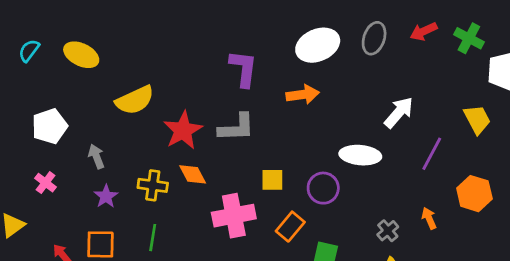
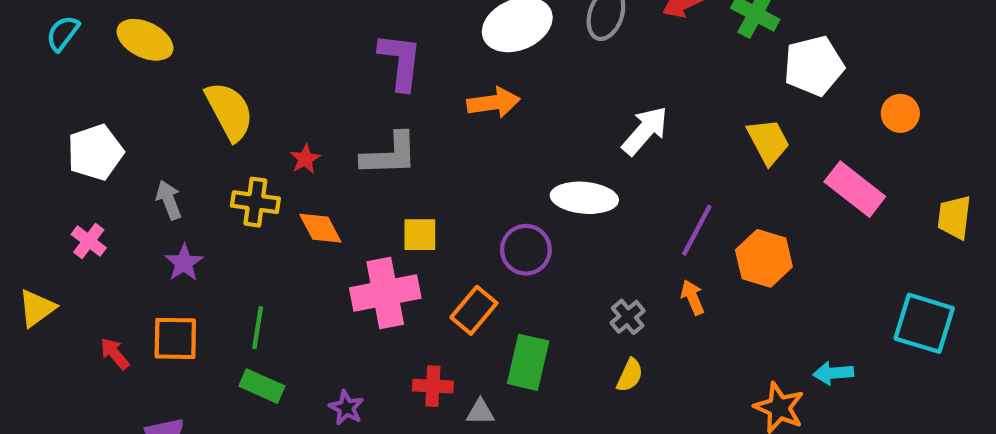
yellow semicircle: (135, 100) -> (229, 111), turned -93
red star: (183, 130) -> (305, 159), size x0.5
purple line: (432, 154) -> (697, 230), moved
yellow square: (272, 180) -> (420, 235), moved
yellow cross: (153, 185) -> (255, 202), moved

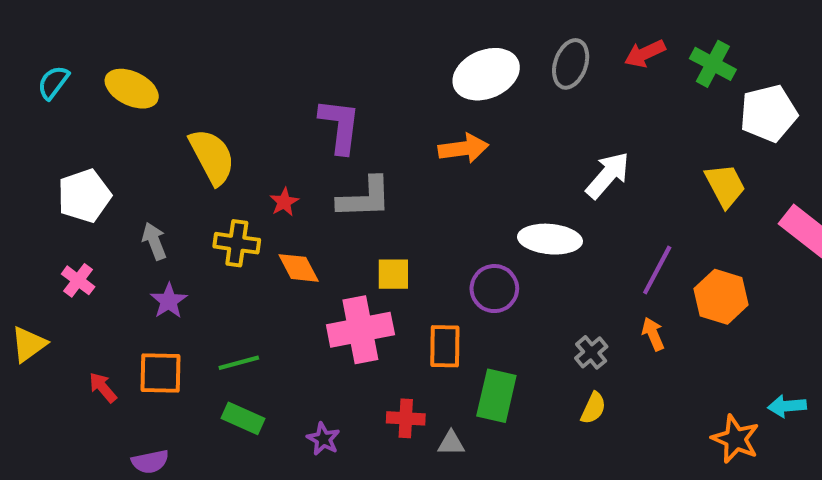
purple L-shape: (400, 61) -> (340, 126), moved
orange rectangle: (474, 310) -> (445, 346), turned -39
green line: (258, 328) -> (239, 363), turned 66

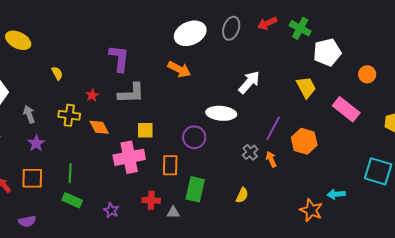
orange arrow: (463, 148) -> (179, 69), turned 35
yellow semicircle: (212, 157) -> (57, 73), size x0.5
gray cross: (591, 352) -> (250, 152), moved
green line: (239, 363) -> (70, 173), turned -72

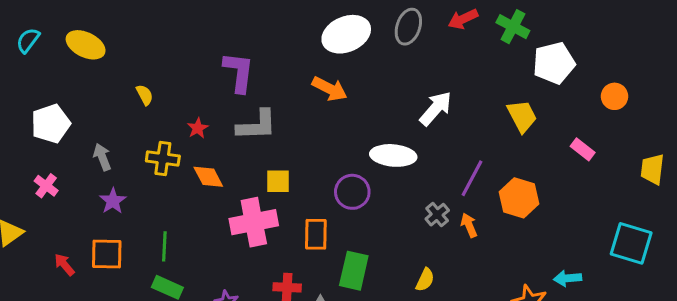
pink rectangle: (346, 109) -> (583, 149), size x0.6

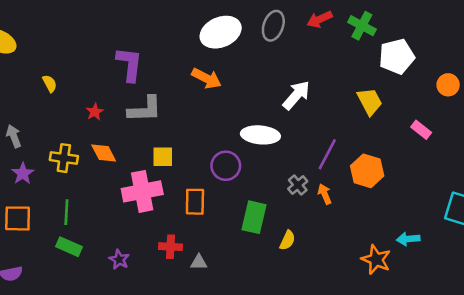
yellow cross: (163, 158) -> (64, 158), moved
green rectangle: (354, 271) -> (254, 217), moved

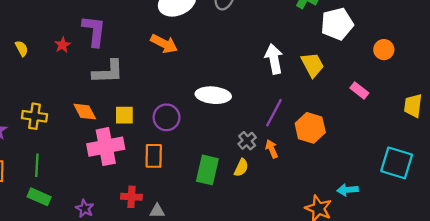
white arrow: (296, 95) -> (274, 59), moved, turned -52
red star: (95, 112) -> (63, 45), moved
orange diamond: (104, 153) -> (85, 112), moved
purple circle: (226, 166) -> (166, 117), moved
yellow semicircle: (287, 240) -> (241, 168), moved

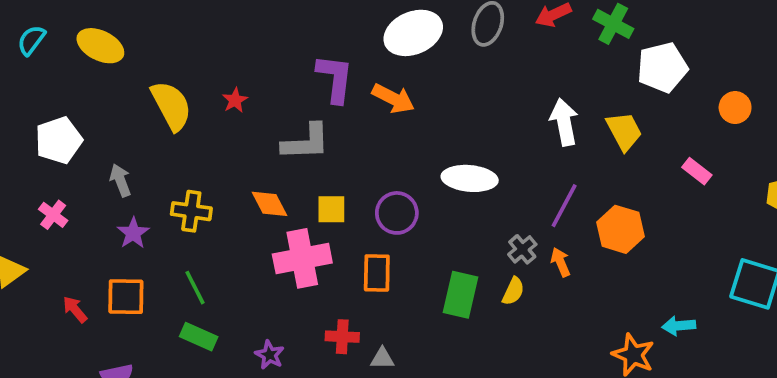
purple L-shape: (94, 31) -> (335, 78), moved
yellow semicircle: (22, 48) -> (171, 106), size x2.0
green line: (37, 165) -> (195, 288), turned -30

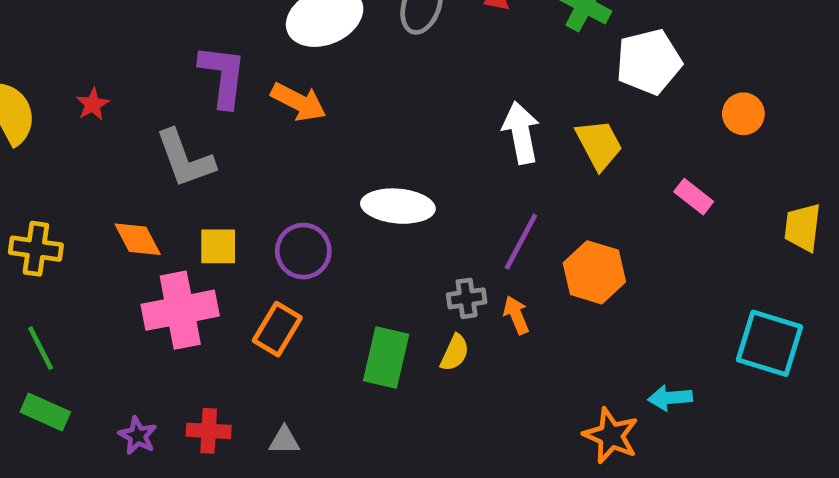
gray L-shape: (306, 142) -> (185, 159), turned 72
gray cross: (522, 249) -> (467, 298), turned 32
orange rectangle: (377, 273) -> (277, 329), turned 30
red cross: (342, 337) -> (209, 431), moved

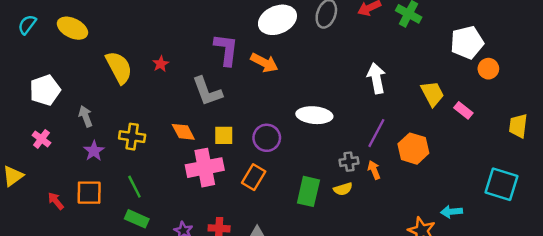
white pentagon: (649, 62) -> (467, 42), moved
yellow trapezoid: (599, 145) -> (432, 94), moved
yellow semicircle: (455, 353) -> (343, 189), turned 48

